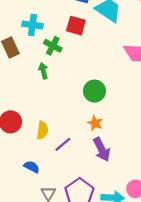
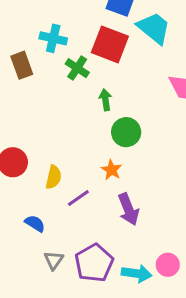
red square: (76, 26) -> (110, 44), size x1.4
green arrow: (43, 71) -> (105, 100), moved
orange star: (95, 123) -> (112, 170), moved

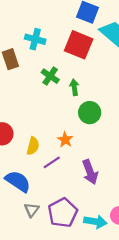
green cross: (77, 68) -> (50, 76), moved
orange star: (112, 170) -> (65, 140), moved
blue semicircle: (35, 223) -> (18, 181), size x1.6

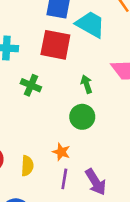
green arrow: (74, 87) -> (87, 84), moved
purple line: (52, 162) -> (64, 179), moved, turned -36

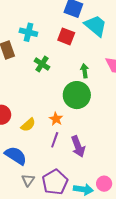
red square: (55, 45) -> (66, 36), size x0.7
green circle: (82, 117) -> (77, 95), size x1.4
yellow semicircle: (27, 166) -> (28, 125), turned 35

